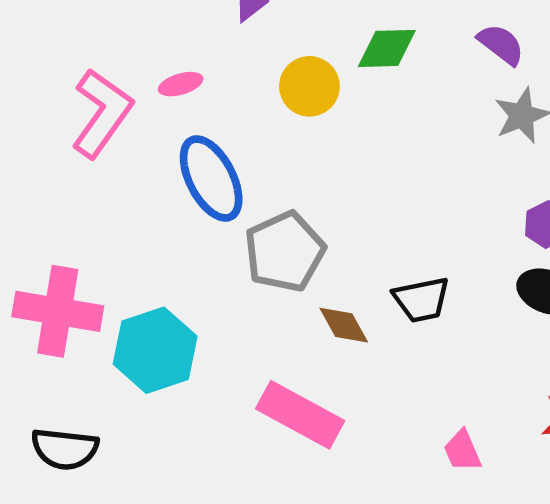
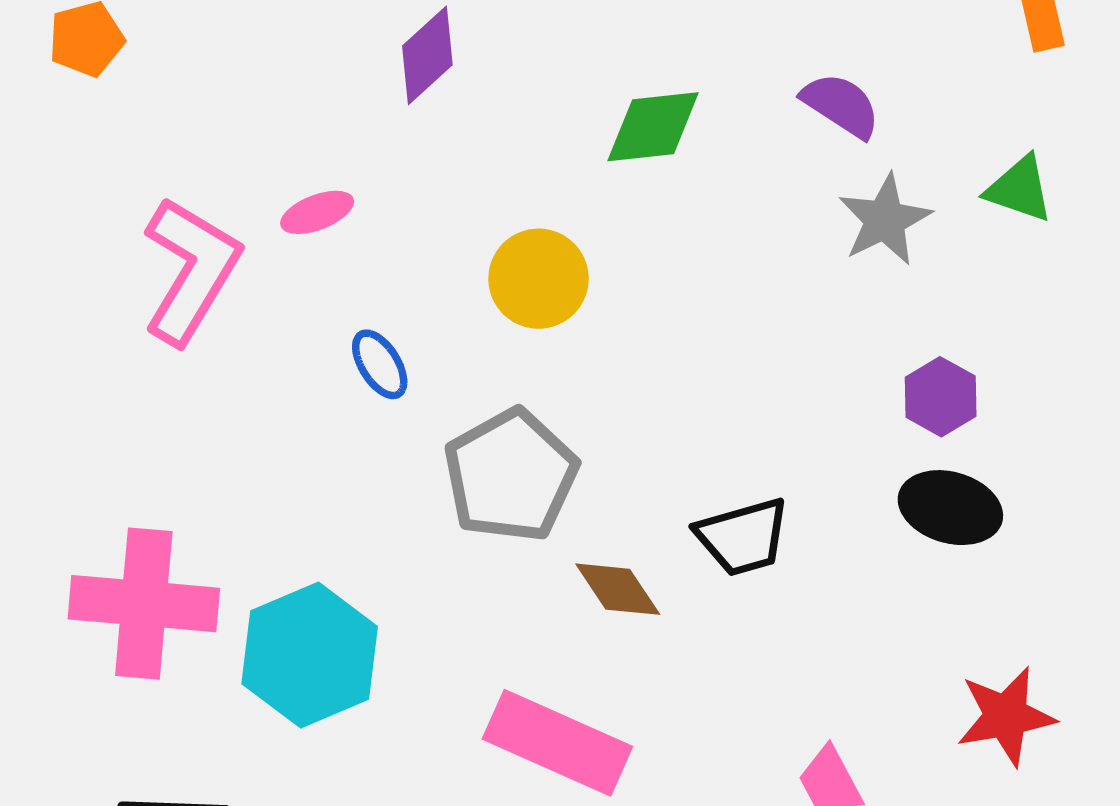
yellow circle: (309, 86) -> (539, 279), moved
blue ellipse: (211, 178) -> (380, 364), size x0.5

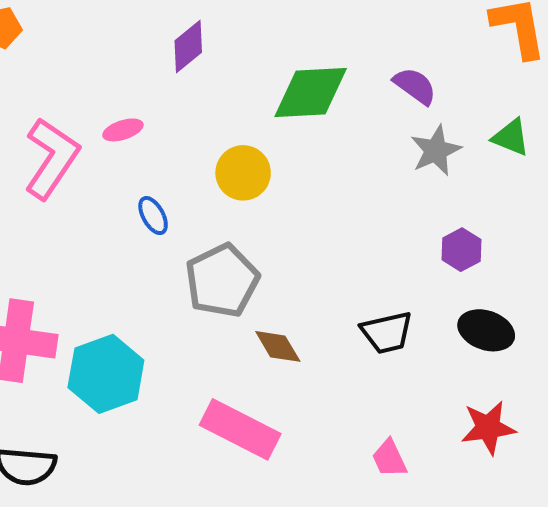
green diamond: (653, 127) -> (311, 92), size x1.4
black ellipse: (950, 508) -> (486, 330), moved
black trapezoid: (743, 537) -> (387, 332), moved

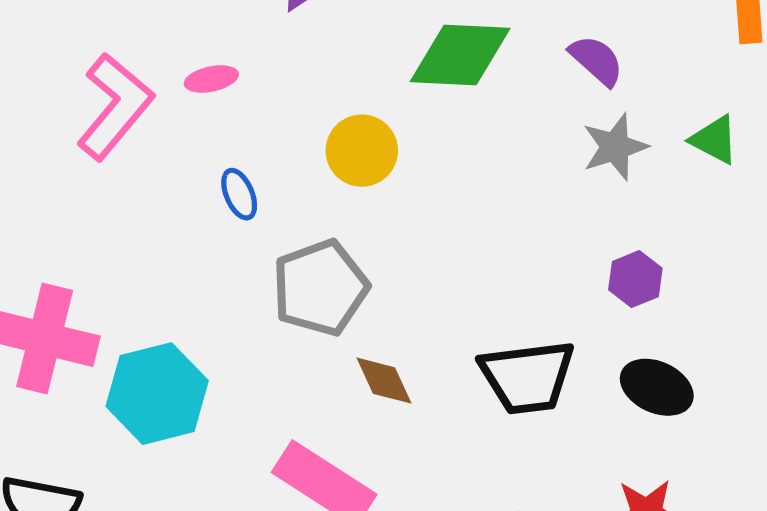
black trapezoid: (387, 332) -> (527, 377), size x1.4

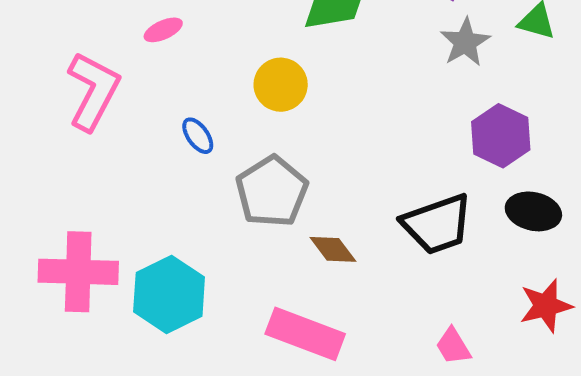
pink ellipse: (211, 79) -> (163, 30), moved
purple hexagon: (635, 279) -> (501, 136), size x1.5

